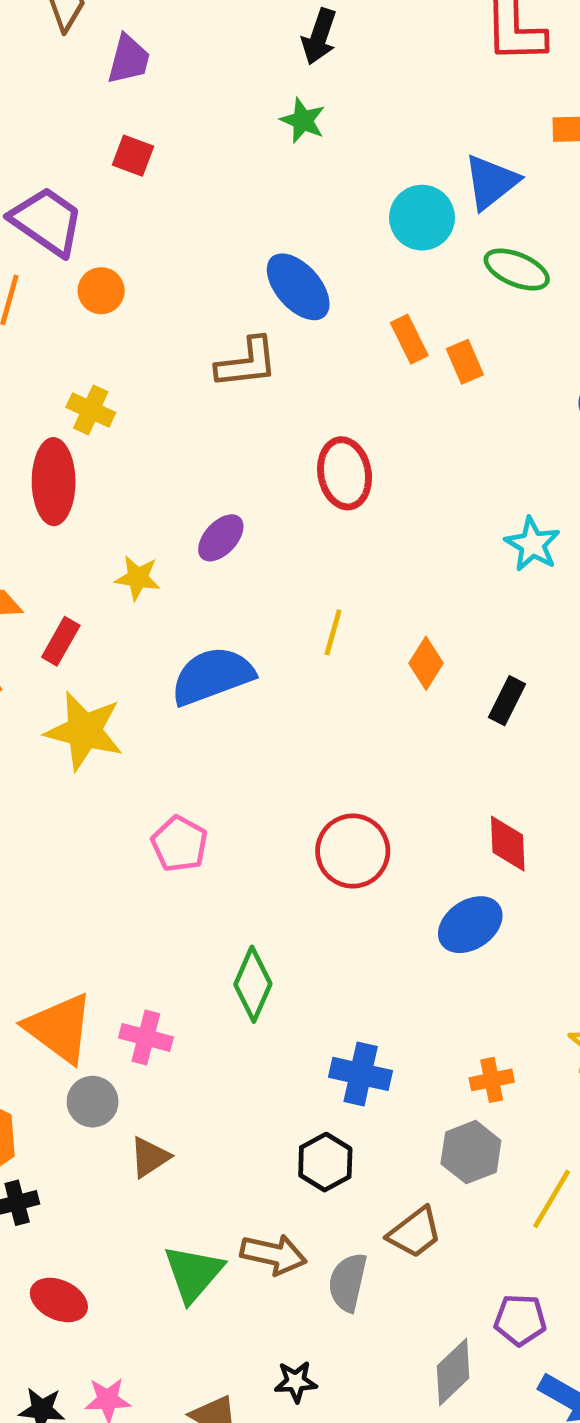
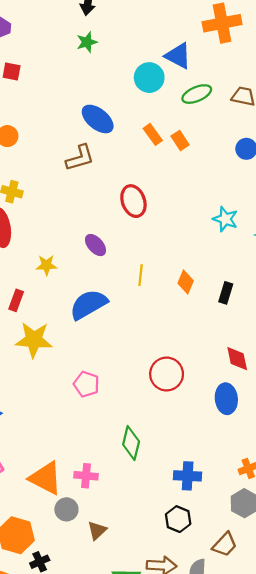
green star: (303, 121) -> (87, 42), turned -30
blue triangle: (491, 182) -> (178, 56), turned -44
green ellipse: (517, 269) -> (197, 94), turned -36
purple ellipse: (221, 538) -> (96, 245), moved, turned -75
blue ellipse: (470, 925) -> (226, 399), turned -52

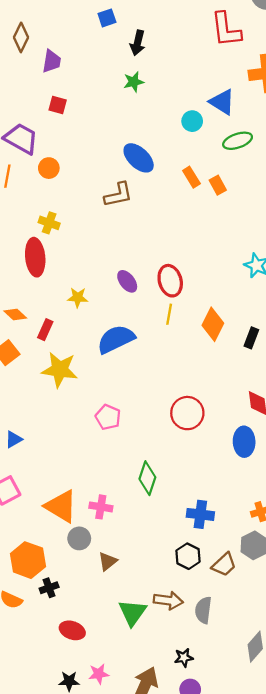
cyan circle: (149, 78) -> (192, 121), size x0.7
red ellipse: (133, 201) -> (170, 281), moved
orange diamond: (186, 282) -> (213, 324), size x1.4
brown trapezoid: (225, 545) -> (224, 565), moved

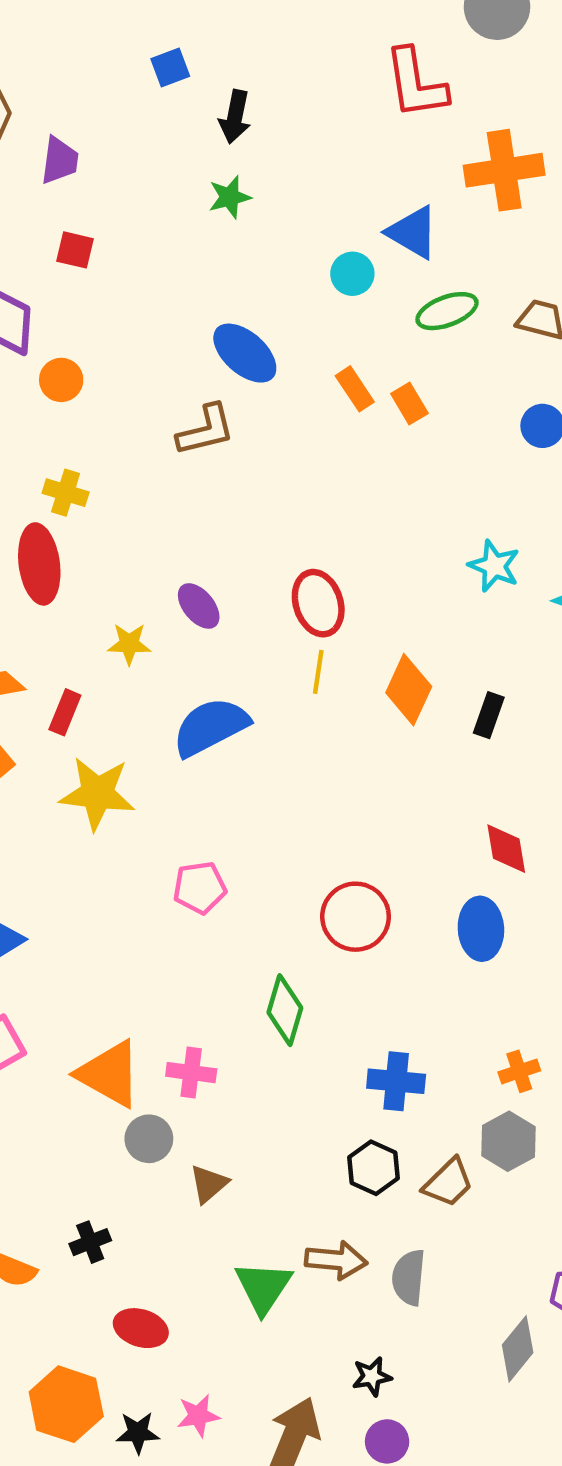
purple ellipse: (127, 281) -> (199, 606), moved
red circle: (187, 413) -> (356, 917), moved
pink pentagon: (108, 417) -> (200, 888), turned -30
orange hexagon: (28, 560) -> (66, 1404), moved

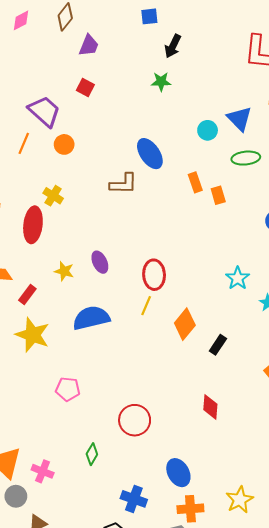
blue ellipse: (481, 929) -> (178, 473), moved, turned -40
green diamond: (285, 1010) -> (92, 454), size x0.7
orange cross: (519, 1071) -> (190, 509), size x1.4

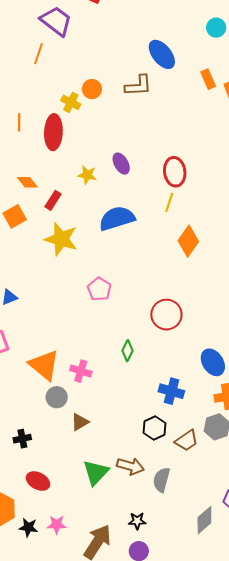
orange circle: (64, 144) -> (92, 89), moved
orange diamond: (185, 324) -> (188, 241), moved
pink pentagon: (68, 389) -> (99, 289), turned 30

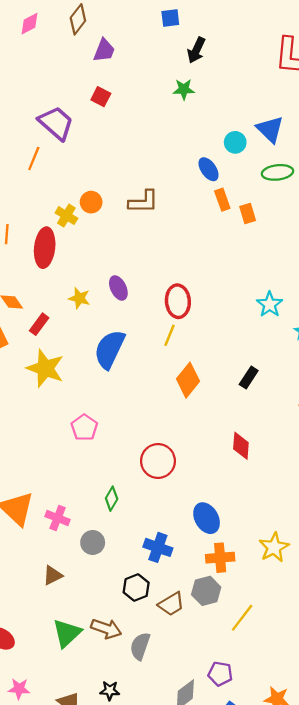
blue ellipse: (162, 54) -> (209, 169), moved, size x0.7
blue semicircle: (117, 218) -> (109, 349), turned -51
gray circle: (57, 397) -> (93, 542), moved

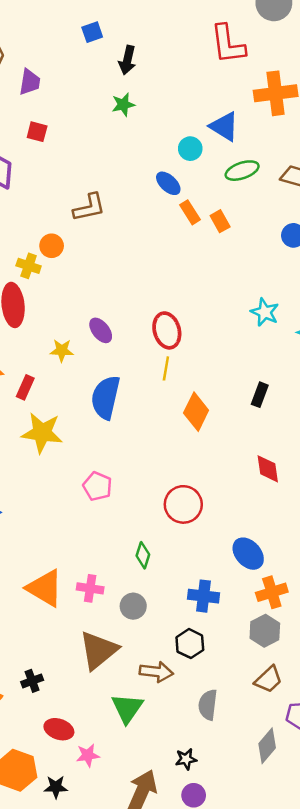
brown L-shape: (143, 202) -> (89, 207), moved
brown triangle: (53, 575) -> (98, 650), size x1.8
brown trapezoid: (171, 604) -> (268, 680), moved
brown arrow: (106, 629) -> (156, 672), moved
pink star: (19, 689) -> (88, 755), moved

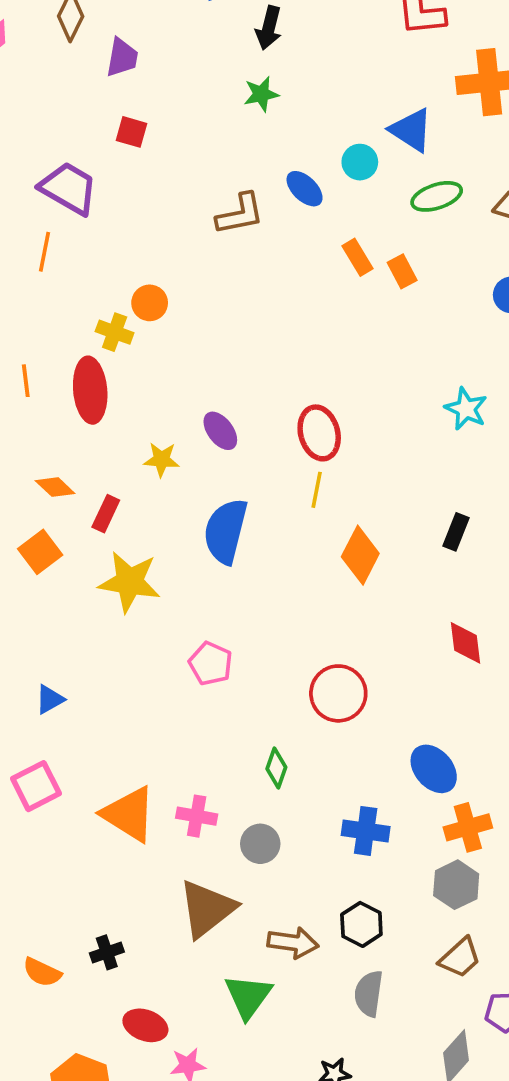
blue ellipse: (168, 183) -> (305, 189), moved
brown L-shape: (89, 207) -> (240, 214), moved
black hexagon: (190, 644) -> (361, 924), moved

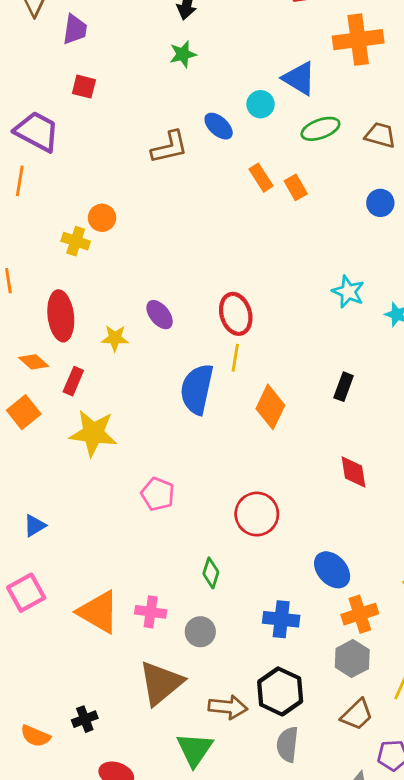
red ellipse: (90, 390) -> (61, 316), moved
blue semicircle: (226, 531) -> (197, 389), moved
black hexagon: (361, 924) -> (280, 691), size x1.4

